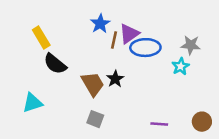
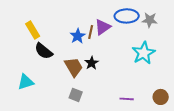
blue star: (100, 24) -> (78, 36), moved
gray star: (191, 45) -> (150, 20), moved
blue ellipse: (145, 48) -> (127, 16), moved
cyan star: (181, 66) -> (144, 53), size x1.6

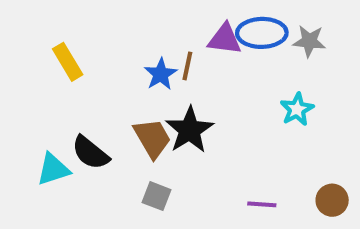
purple triangle: (103, 27) -> (225, 39), moved, turned 42
black semicircle: (44, 51) -> (90, 153), moved
cyan star: (144, 53) -> (297, 109), size x0.7
black star: (92, 63) -> (190, 130), size x1.6

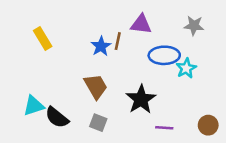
blue ellipse: (262, 33) -> (164, 55), moved
black star: (190, 130) -> (141, 99), moved
black semicircle: (90, 153) -> (57, 117), moved

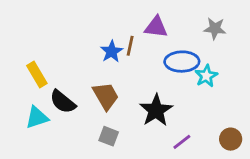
yellow rectangle: (43, 39) -> (37, 74), moved
black semicircle: (57, 117) -> (63, 102), moved
purple line: (164, 128) -> (182, 142), turned -42

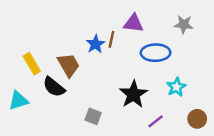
cyan star: (206, 76) -> (176, 87), moved
brown trapezoid: (106, 96) -> (69, 65), moved
cyan triangle: (37, 118) -> (18, 100), moved

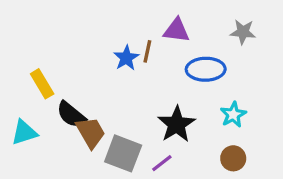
brown trapezoid: (69, 65) -> (91, 132), moved
gray square: (93, 116) -> (123, 153), size x1.6
brown circle: (197, 119) -> (233, 158), moved
purple line: (156, 121) -> (162, 163), moved

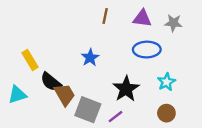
purple triangle: (177, 30) -> (142, 18), moved
brown line: (147, 51) -> (105, 16), moved
blue star: (126, 58) -> (90, 58), moved

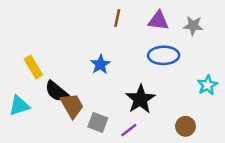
cyan star: (166, 82) -> (207, 85), moved
gray square: (88, 110) -> (98, 122), size x0.7

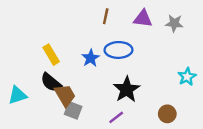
blue ellipse: (164, 55) -> (118, 50), moved
yellow rectangle: (33, 67) -> (51, 55), moved
gray square: (98, 122) -> (73, 110), moved

